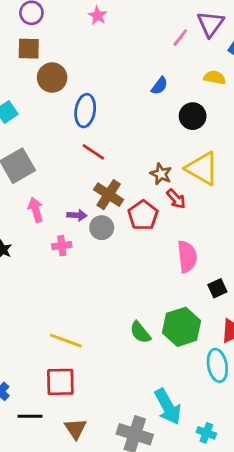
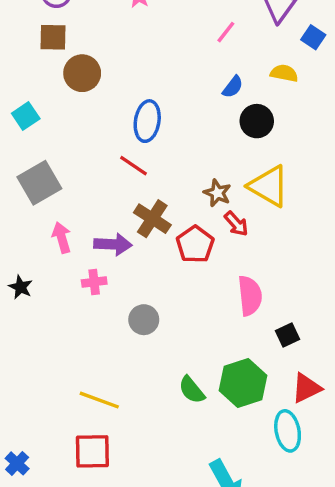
pink line: (180, 38) -> (226, 32), moved
blue semicircle: (160, 86) -> (233, 87), moved
blue ellipse: (85, 111) -> (147, 121), moved
purple arrow: (77, 215) -> (113, 244), size x1.5
gray circle: (102, 228) -> (144, 320), moved

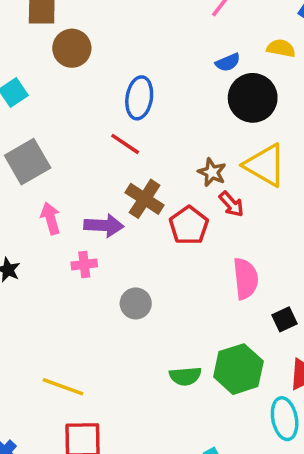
blue semicircle: (233, 87) -> (228, 62), turned 30
black circle: (257, 121) -> (253, 98), size x1.4
green semicircle: (192, 390) -> (185, 376), turned -56
yellow line: (99, 400) -> (63, 387), moved

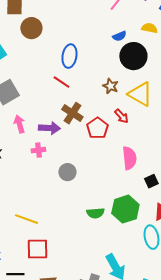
brown star: (212, 172) -> (110, 86), moved

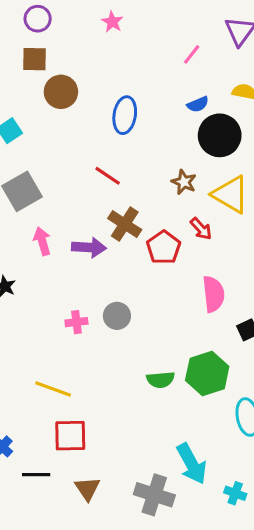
blue ellipse: (69, 56) -> (125, 115), moved
pink cross: (38, 150) -> (76, 322), moved

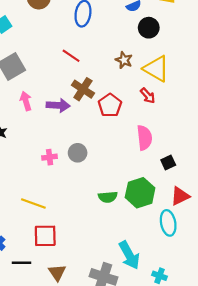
black circle: (220, 135) -> (149, 28), size x0.7
red arrow: (201, 229) -> (148, 96), moved

